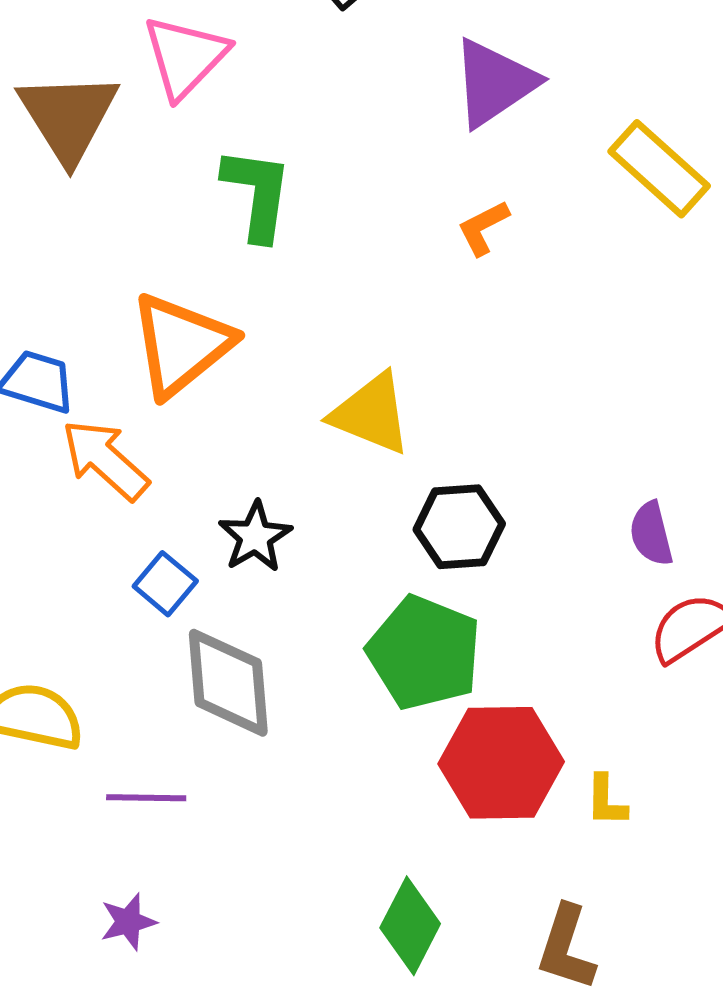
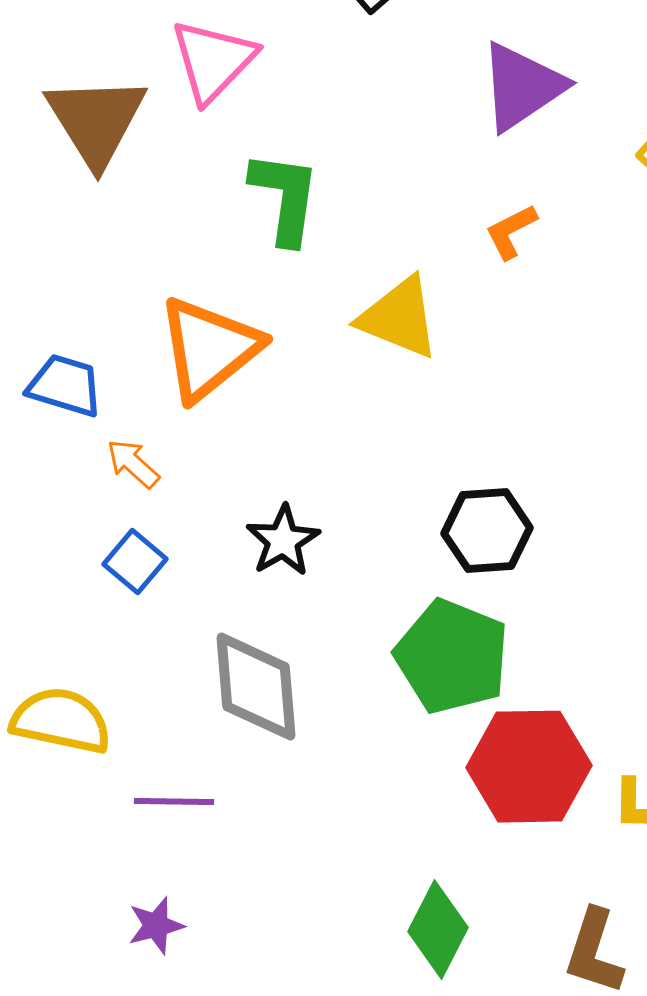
yellow triangle: (371, 414) -> (399, 318), moved
orange arrow: (105, 460) -> (133, 464), size x0.6
blue square: (165, 584) -> (135, 562), moved

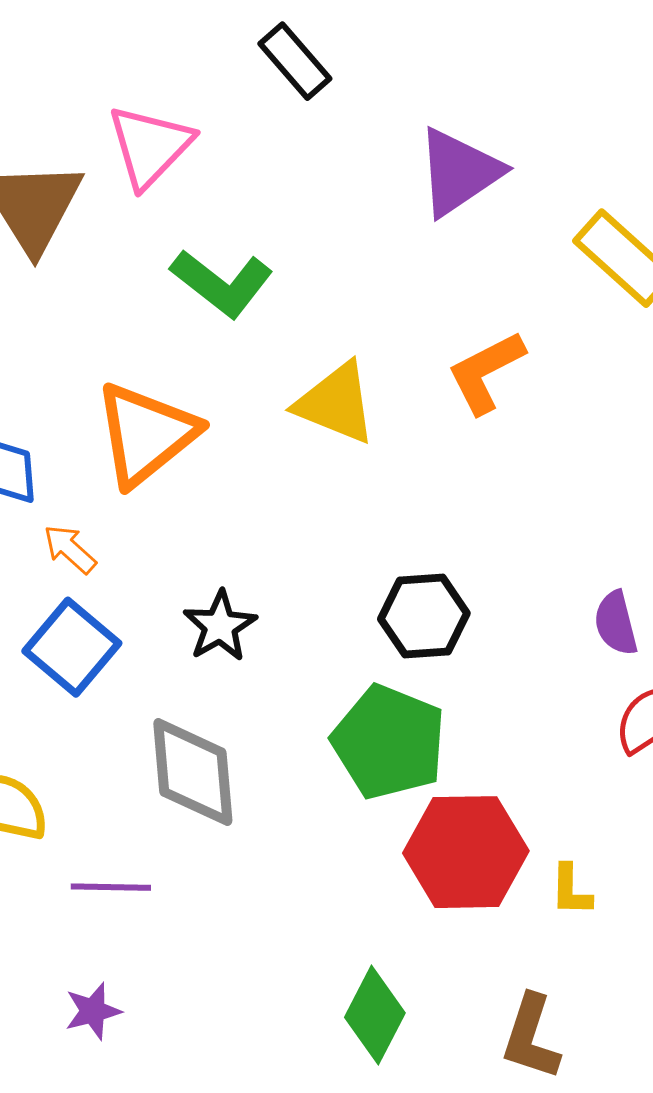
green L-shape: (285, 198) -> (222, 283), turned 120
orange L-shape: (511, 232) -> (486, 372), moved, size x1.5
blue square: (135, 562) -> (72, 647), size x1.5

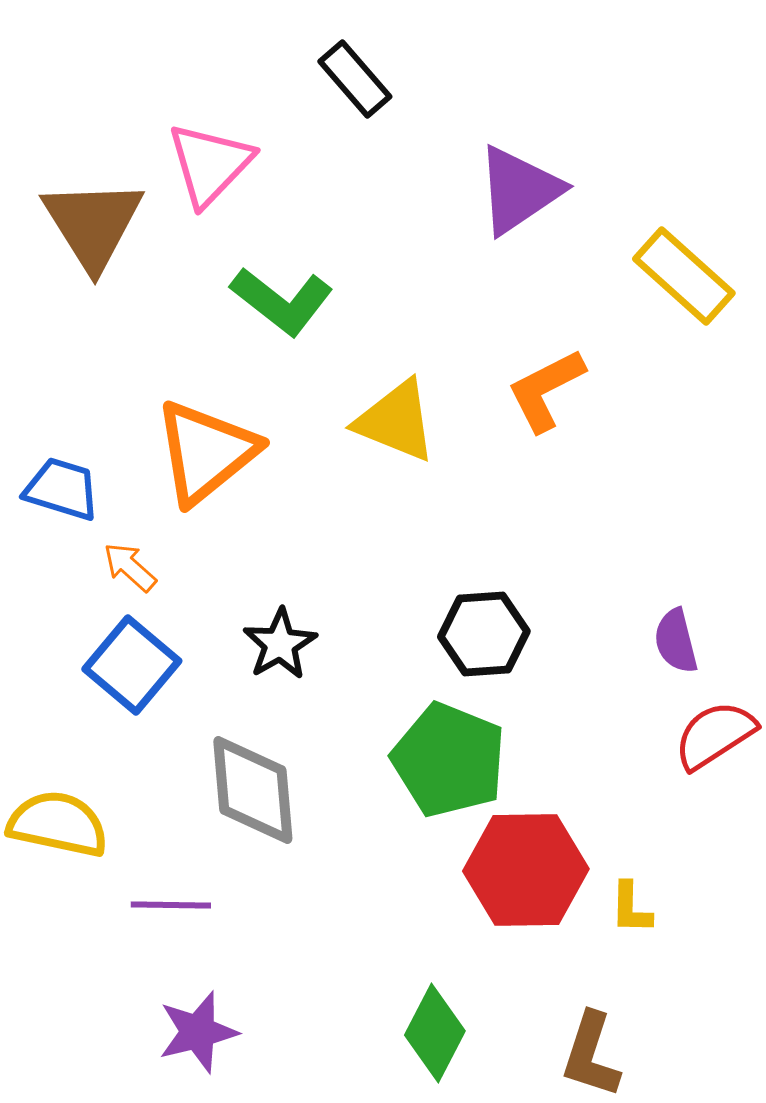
purple star: (93, 1011) -> (198, 1032), moved, size x1.4

